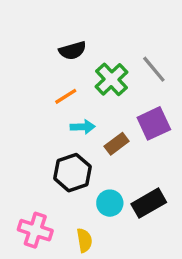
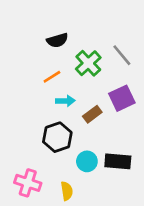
black rectangle: (149, 203) -> (118, 161), turned 35

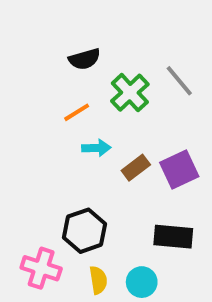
purple square: (122, 98) -> (179, 170), moved
black hexagon: (57, 137) -> (84, 231), moved
cyan circle: (87, 161) -> (142, 282), moved

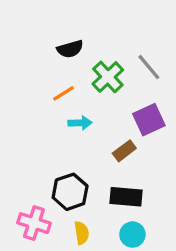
brown rectangle: (136, 168) -> (124, 151), moved
purple square: (179, 170) -> (149, 120), moved
black rectangle: (173, 237) -> (126, 197), moved
cyan circle: (142, 282) -> (132, 235), moved

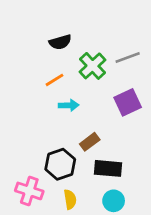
gray line: (149, 67) -> (128, 58), turned -70
brown rectangle: (124, 151) -> (90, 142), moved

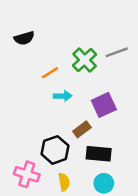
black semicircle: (60, 42) -> (24, 38), moved
purple square: (128, 102) -> (104, 105), moved

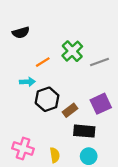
gray line: (117, 52) -> (100, 62), moved
cyan arrow: (63, 96) -> (27, 82), moved
purple square: (104, 105) -> (101, 104), moved
black hexagon: (55, 150) -> (47, 99), moved

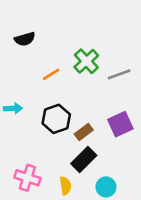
cyan arrow: (27, 82) -> (13, 108), moved
black rectangle: (84, 131) -> (84, 159), moved, turned -50

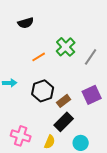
black semicircle: (25, 39) -> (26, 23), moved
gray line: (119, 74) -> (91, 57), turned -36
yellow semicircle: (65, 186) -> (50, 142), turned 32

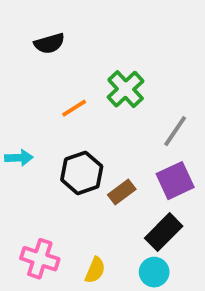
gray line: (91, 57) -> (175, 131), moved
black rectangle: (64, 122) -> (164, 232), moved

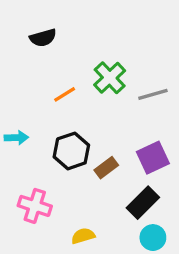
gray line: (175, 131) -> (153, 94), moved, turned 40
pink cross: (40, 259) -> (35, 206), moved
yellow semicircle: (95, 270) -> (83, 236), turned -130
cyan circle: (154, 272) -> (153, 238), moved

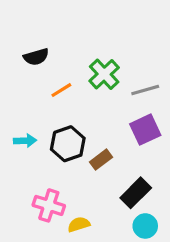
black semicircle: (43, 38) -> (36, 57), moved
cyan arrow: (16, 138) -> (25, 141), moved
purple square: (153, 158) -> (145, 130), moved
pink cross: (35, 206) -> (49, 205), moved

